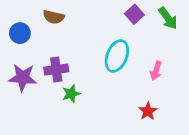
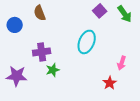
brown semicircle: (54, 17) -> (40, 13), turned 56
pink arrow: (156, 71) -> (122, 63), moved
purple star: (23, 78) -> (17, 76), moved

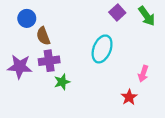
brown semicircle: (40, 13) -> (43, 36), moved
blue circle: (15, 25) -> (27, 18), moved
purple star: (17, 76) -> (20, 67), moved

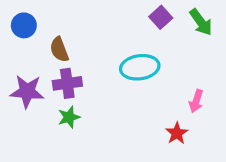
blue circle: (27, 18) -> (24, 25), moved
cyan ellipse: (102, 49) -> (140, 67), turned 60
green star: (62, 82) -> (69, 117), moved

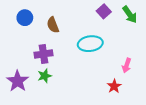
blue circle: (24, 25) -> (25, 18), moved
brown semicircle: (59, 50) -> (53, 25), moved
purple star: (27, 91) -> (18, 81), moved, turned 30

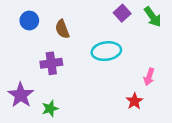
green star: (45, 76) -> (50, 109), moved

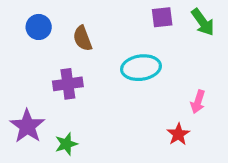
purple square: (122, 13) -> (162, 17), turned 35

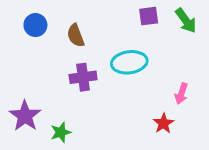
purple cross: (68, 84) -> (83, 77), moved

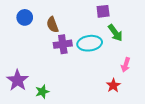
green arrow: (186, 21) -> (115, 33), moved
purple cross: (83, 77) -> (63, 44), moved

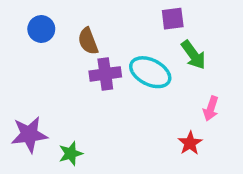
cyan ellipse: (90, 43) -> (150, 72), turned 35
purple star: (18, 80) -> (29, 134), turned 30

